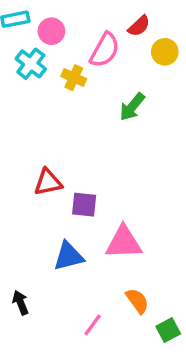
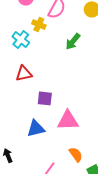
cyan cross: (31, 64) -> (21, 39), moved
red triangle: (48, 182) -> (24, 73), moved

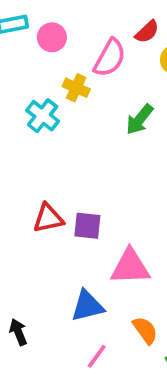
red triangle: (24, 73) -> (48, 218), moved
blue triangle: (36, 128) -> (87, 306), moved

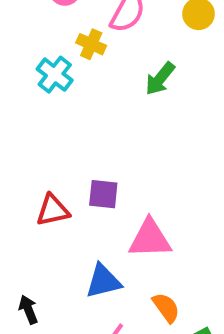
red triangle: (48, 218) -> (53, 210), moved

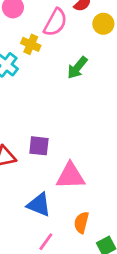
blue triangle: (103, 281) -> (39, 205), turned 36
orange semicircle: (166, 308) -> (81, 223), turned -130

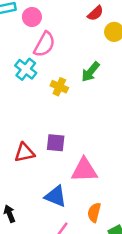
pink semicircle: (55, 22) -> (44, 44), moved
yellow cross: (31, 44) -> (59, 87), moved

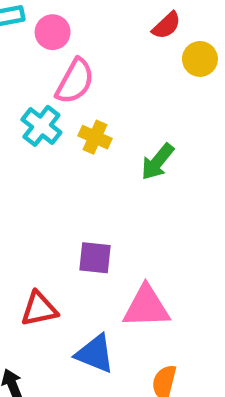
green arrow: (90, 72) -> (158, 162), moved
yellow cross: (59, 87) -> (95, 137), moved
red triangle: (24, 153) -> (39, 309), moved

